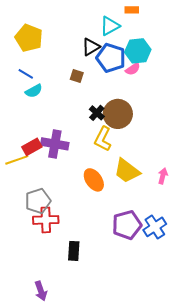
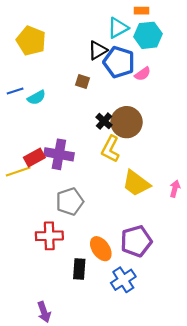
cyan hexagon: (138, 51) -> (148, 35), moved
blue line: (26, 74) -> (15, 91), moved, turned -49
orange ellipse: (94, 180) -> (101, 249), moved
gray pentagon: (38, 201) -> (70, 202), moved
blue cross: (155, 227) -> (123, 280), moved

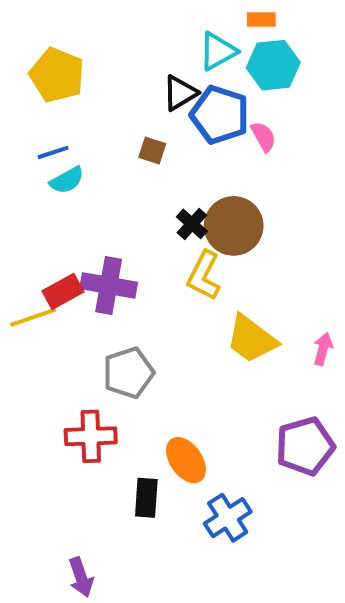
pink semicircle: (143, 74) -> (263, 137), turned -84
blue line: (15, 91) -> (53, 152), moved
purple pentagon: (136, 241) -> (305, 446), moved

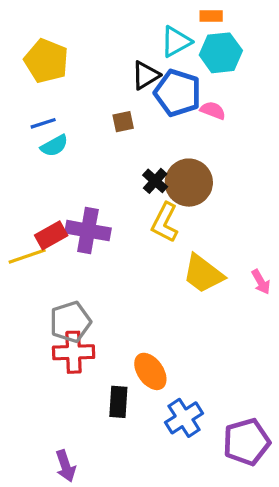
pink semicircle: (263, 137) -> (213, 110), turned -40
brown square: (152, 150) -> (123, 122), turned -30
pink arrow: (323, 349) -> (261, 282), turned 135
gray pentagon: (128, 373) -> (70, 322), moved
purple pentagon: (305, 446) -> (246, 442), moved

